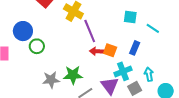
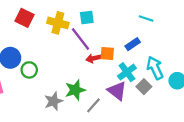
cyan square: (130, 17) -> (87, 17), moved
blue rectangle: (135, 48) -> (133, 44), turned 48
cyan arrow: (149, 74) -> (155, 68), size x1.5

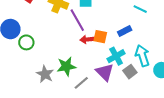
gray star: (54, 101) -> (45, 74), turned -30

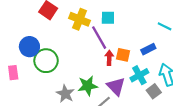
red arrow: (87, 39) -> (109, 58), turned 96
green circle: (26, 42) -> (46, 61), size x1.5
purple triangle: (105, 72) -> (116, 86), moved

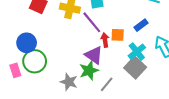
green circle: (46, 61) -> (35, 61), moved
purple triangle: (116, 86) -> (94, 55), moved
gray square: (154, 91) -> (135, 67), moved, size x1.5

